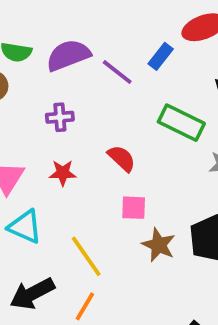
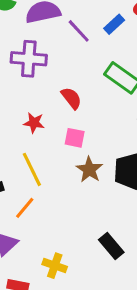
purple cross: (60, 117) -> (29, 59), size x1.6
red star: (63, 173) -> (34, 123), moved

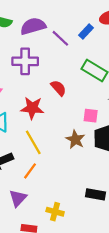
red star: (34, 123) -> (32, 108), size x1.5
pink square: (75, 138) -> (91, 116), moved
black rectangle: (111, 246) -> (95, 194), turned -36

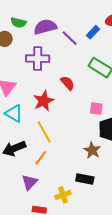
red star: (32, 108) -> (44, 101), turned -30
brown star: (75, 139) -> (92, 150), moved
black rectangle: (95, 194) -> (85, 179), moved
yellow cross: (55, 212) -> (63, 195), turned -35

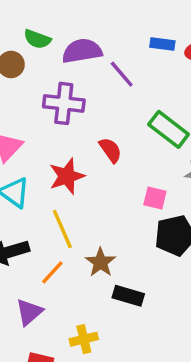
blue rectangle: (93, 32) -> (162, 44), moved, turned 48
brown star: (92, 150) -> (100, 262), moved
black rectangle: (85, 179) -> (128, 296), moved

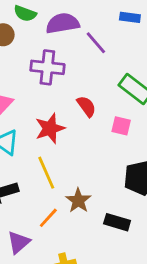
pink square: (155, 198) -> (121, 126), moved
orange line: (52, 272) -> (48, 218), moved
black rectangle: (128, 296) -> (117, 222), moved

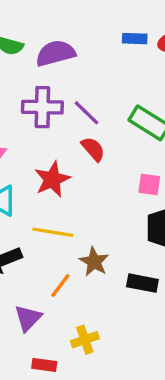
purple line: (96, 43) -> (86, 113), moved
pink square: (121, 126) -> (149, 184), moved
yellow line: (46, 173) -> (53, 232), turned -52

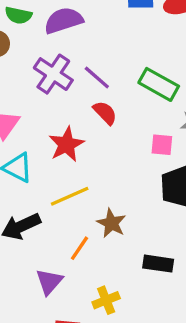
purple cross: (42, 107) -> (53, 74), turned 36
yellow line: (53, 232) -> (70, 196), turned -30
black rectangle: (142, 283) -> (158, 264), moved

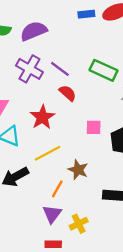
pink square: (162, 145) -> (94, 127), moved
purple triangle: (49, 282) -> (52, 214), moved

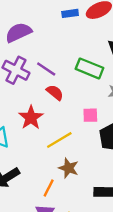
pink square: (94, 127) -> (90, 115), moved
yellow line: (48, 153) -> (59, 140), moved

